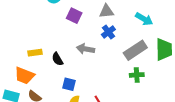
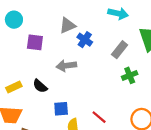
gray triangle: (106, 11) -> (68, 25), moved
purple square: (74, 16) -> (35, 42), moved
gray rectangle: (135, 50) -> (120, 50), size x0.7

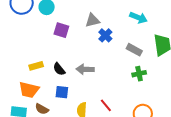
gray rectangle: (120, 50) -> (134, 50), turned 70
gray arrow: (66, 66) -> (85, 69), moved
blue square: (61, 109) -> (62, 92), moved

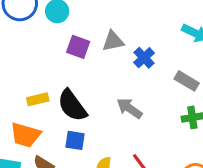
gray triangle: (92, 20) -> (113, 41), moved
black semicircle: (59, 69) -> (72, 106), size x1.6
gray arrow: (85, 69) -> (129, 108), moved, turned 30

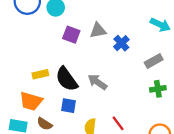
gray rectangle: (187, 81) -> (154, 61), turned -60
gray arrow: (129, 108) -> (97, 82), moved

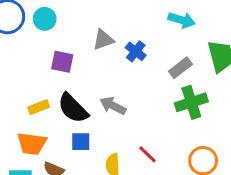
purple square: (71, 35) -> (62, 62), moved
green cross: (158, 89) -> (191, 102), size x1.5

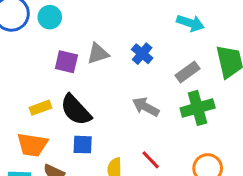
gray triangle: (103, 40) -> (98, 54), moved
gray arrow: (113, 106) -> (146, 107), moved

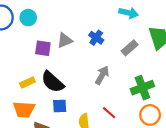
gray arrow: (146, 107) -> (102, 75), turned 96
green cross: (198, 108) -> (142, 88), moved

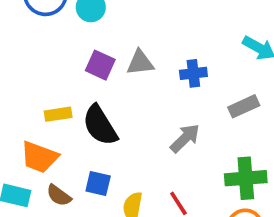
blue cross: (96, 38) -> (193, 73), turned 32
blue square: (60, 106) -> (98, 184), moved

